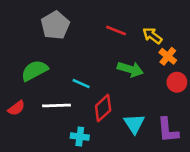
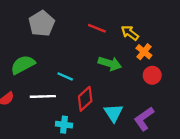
purple L-shape: (168, 130) -> (144, 119), turned 60

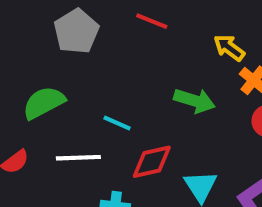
red line: (97, 28) -> (152, 21), moved
red diamond: (85, 99) -> (152, 162), turned 30

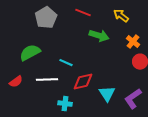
yellow arrow: (229, 48) -> (121, 16), moved
green arrow: (195, 101) -> (99, 36), moved

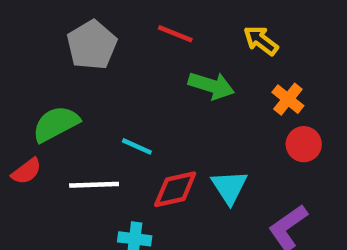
red semicircle: (16, 82) -> (26, 171), moved
cyan triangle: (107, 94) -> (229, 187), moved

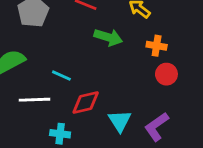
orange cross: (288, 99) -> (157, 46), turned -30
cyan triangle: (229, 187) -> (120, 121), moved

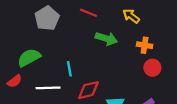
cyan line: (61, 76) -> (69, 69), turned 56

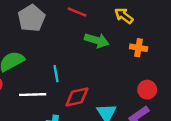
red circle: (152, 68) -> (147, 90), moved

